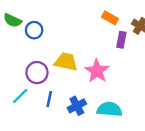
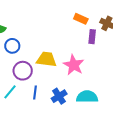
blue circle: (34, 30) -> (12, 46), moved

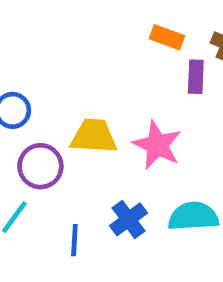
blue line: (35, 93) -> (74, 240), moved

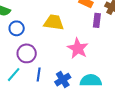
yellow trapezoid: (94, 136) -> (54, 22), moved
blue line: (74, 240) -> (39, 75), moved

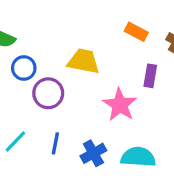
purple rectangle: (97, 20) -> (150, 76), moved
purple circle: (27, 53) -> (48, 93), moved

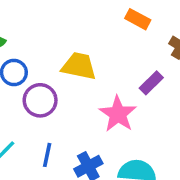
orange rectangle: (136, 32) -> (138, 19), moved
purple rectangle: (150, 76) -> (151, 83), turned 35

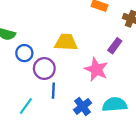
blue line: (47, 155) -> (53, 91), moved

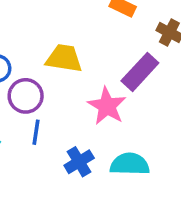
purple rectangle: (115, 46) -> (140, 72), size x1.5

